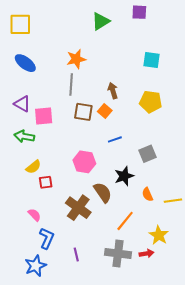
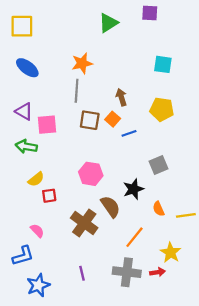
blue line: (115, 139) -> (129, 133), moved
blue L-shape: (47, 238) -> (23, 256), moved, turned 50

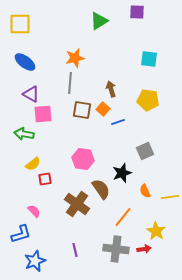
purple triangle: (24, 111) -> (31, 94), moved

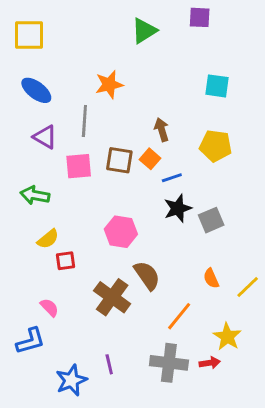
gray line: (70, 83) -> (84, 121), moved
pink square: (43, 114) -> (79, 166), moved
black star: (122, 173) -> (178, 208), moved
yellow line: (170, 197) -> (248, 287), turned -36
blue star: (35, 261) -> (71, 380), moved

